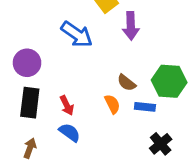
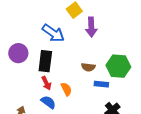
brown semicircle: (127, 83) -> (88, 67), turned -32
black rectangle: (30, 103) -> (45, 61), moved
orange semicircle: (112, 104) -> (66, 89), moved

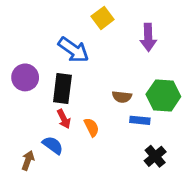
purple arrow: (91, 27) -> (148, 37), moved
blue semicircle: (48, 102) -> (53, 145), moved

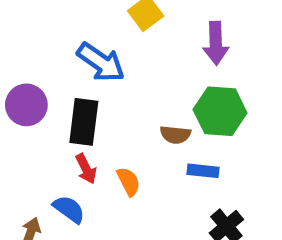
green hexagon: (163, 95) -> (220, 111), moved

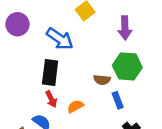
purple circle: (26, 105) -> (17, 24), moved
blue rectangle: (203, 171) -> (118, 100), turned 63
orange semicircle: (129, 182) -> (75, 106), turned -91

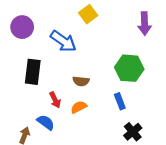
purple arrow: (125, 28) -> (145, 24), moved
black rectangle: (50, 73) -> (33, 72), moved
brown semicircle: (102, 80) -> (81, 81), moved

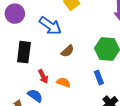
brown semicircle: (81, 81) -> (68, 51), moved, turned -48
orange semicircle: (79, 107) -> (63, 82), turned 48

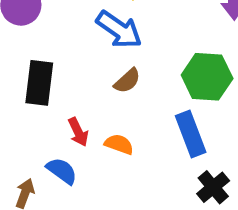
blue arrow: (50, 26) -> (119, 30), moved
blue rectangle: (99, 77) -> (191, 134), size x1.5

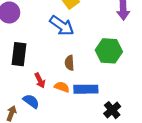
brown semicircle: (127, 81) -> (69, 63), moved, turned 128
blue rectangle: (191, 134) -> (86, 89), moved, turned -70

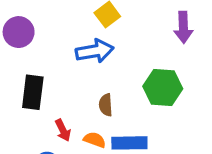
blue arrow: (62, 26) -> (95, 51), turned -45

